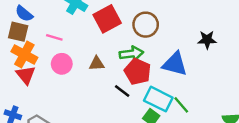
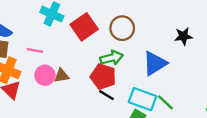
brown triangle: (97, 64) -> (62, 76), moved
blue triangle: (175, 64) -> (155, 63), turned -40
red pentagon: (138, 72) -> (103, 77), moved

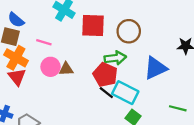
red square: (84, 27) -> (93, 26), turned 30
cyan rectangle: (142, 99) -> (125, 93), moved
green line: (165, 102) -> (178, 108), moved, turned -36

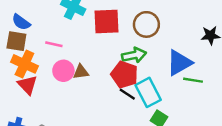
cyan rectangle: (125, 93) -> (148, 92), turned 40
green line: (178, 108) -> (193, 80), moved

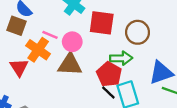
orange cross: (24, 64) -> (38, 50), moved
pink circle: (63, 71) -> (72, 42), moved
brown triangle: (81, 72) -> (70, 64), size x1.6

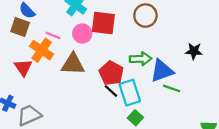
brown circle: (138, 32) -> (145, 16), moved
pink circle: (72, 42) -> (82, 34), moved
green arrow: (121, 58) -> (141, 59), moved

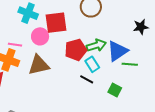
red pentagon: (111, 73) -> (76, 50), moved, turned -30
black line: (111, 91) -> (87, 79), moved
cyan rectangle: (130, 93) -> (92, 64), moved, size x0.7
green square: (135, 118) -> (115, 90), moved

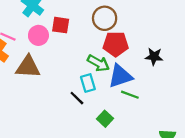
red square: (56, 23) -> (61, 25), size x0.7
green arrow: (96, 45) -> (98, 63), turned 30
red pentagon: (76, 50) -> (116, 44), moved

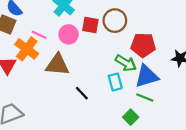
brown circle: (105, 18) -> (115, 21), moved
green line: (130, 95) -> (145, 98), moved
black line: (77, 98) -> (82, 93), moved

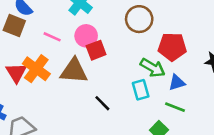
red square: (90, 25) -> (96, 50), moved, turned -30
orange cross: (27, 49) -> (36, 69), moved
blue triangle: (147, 76) -> (177, 83), size x0.6

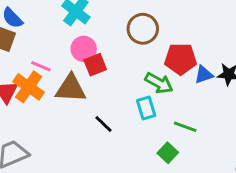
pink line: (52, 37) -> (41, 66), moved
blue triangle: (177, 83) -> (204, 75), moved

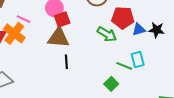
brown triangle: (71, 88) -> (58, 38), moved
cyan rectangle: (146, 108) -> (138, 60), moved
black line: (104, 124) -> (66, 62), turned 40

